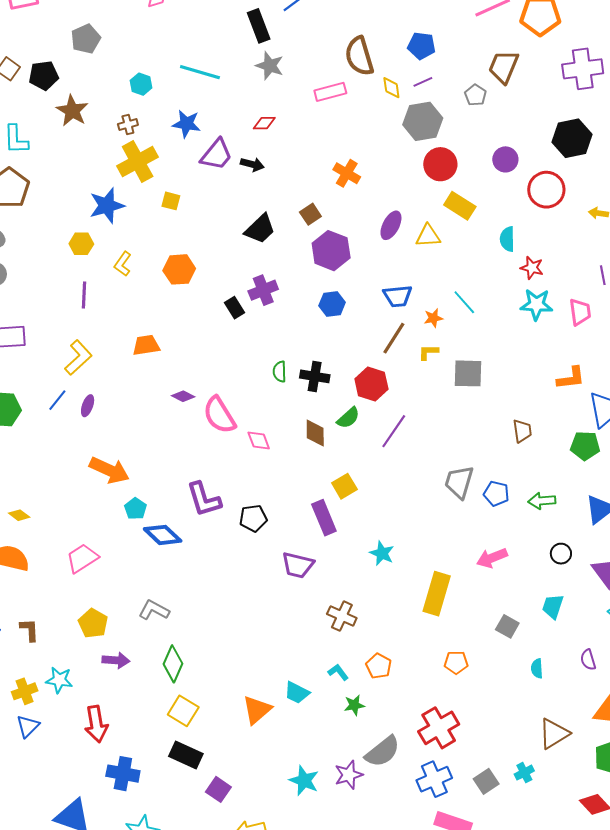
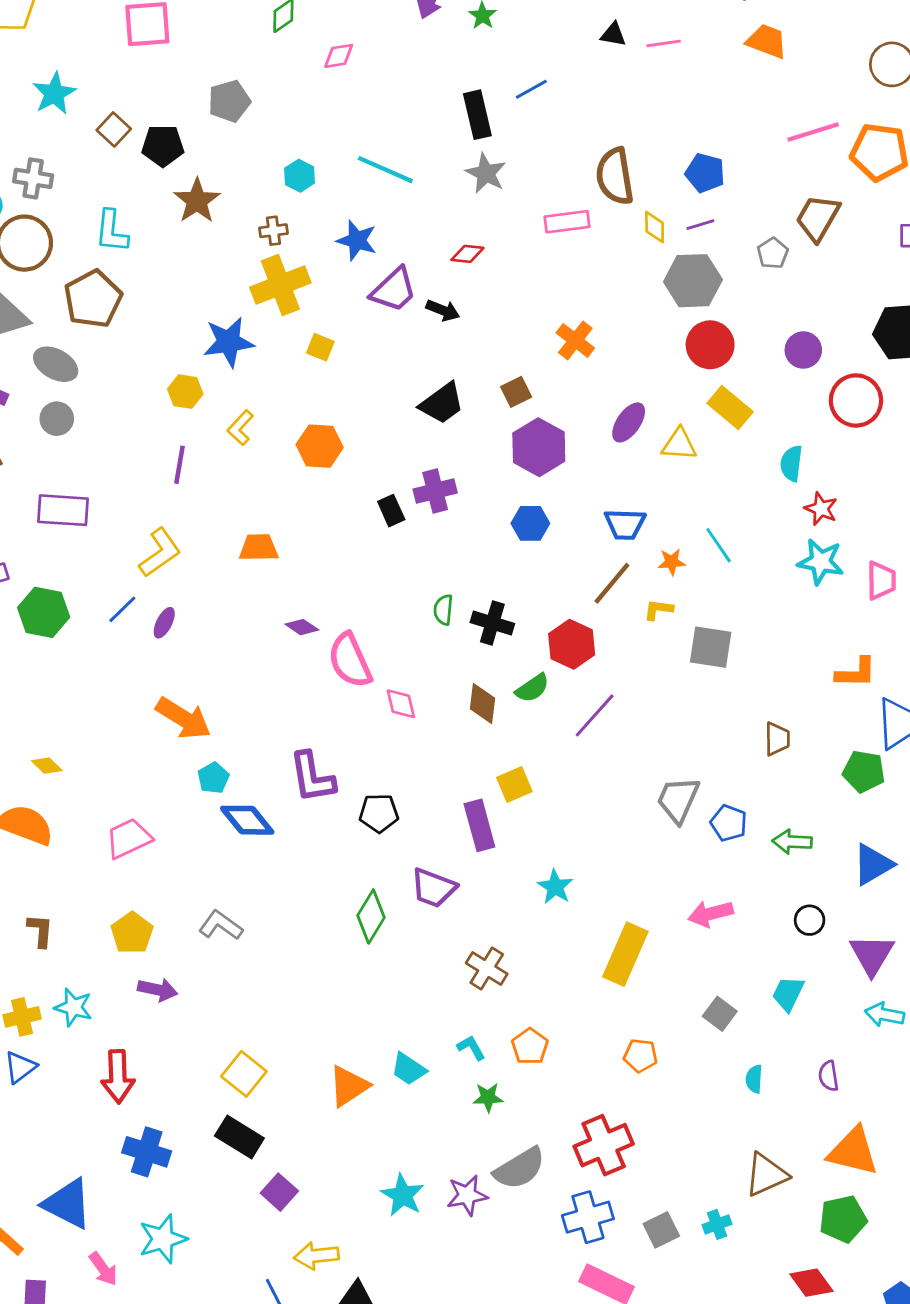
green diamond: (173, 664) -> (371, 916), moved

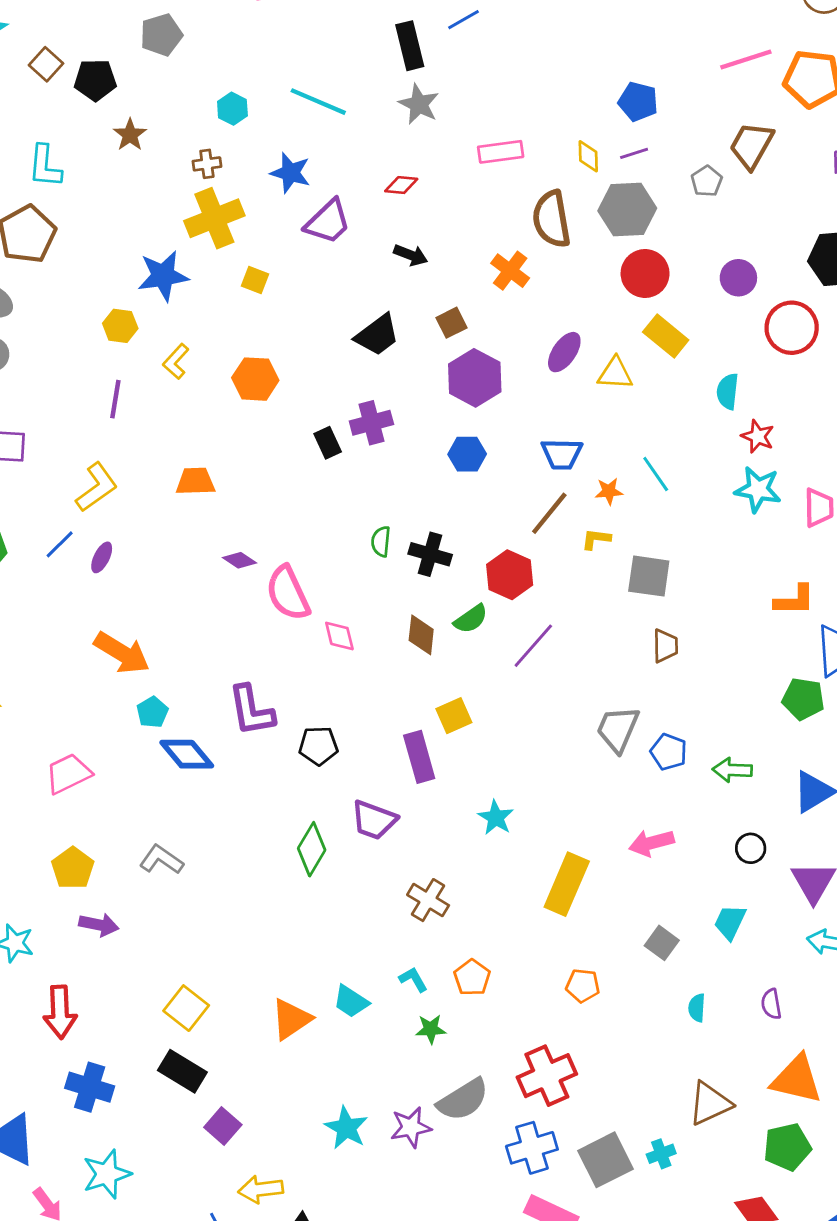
brown semicircle: (615, 176) -> (552, 219), moved
brown star: (197, 201) -> (130, 135), size x0.7
black arrow: (443, 310) -> (411, 255), moved
brown trapezoid: (777, 739) -> (665, 646), moved
gray square: (661, 1230) -> (605, 1160), size x1.5

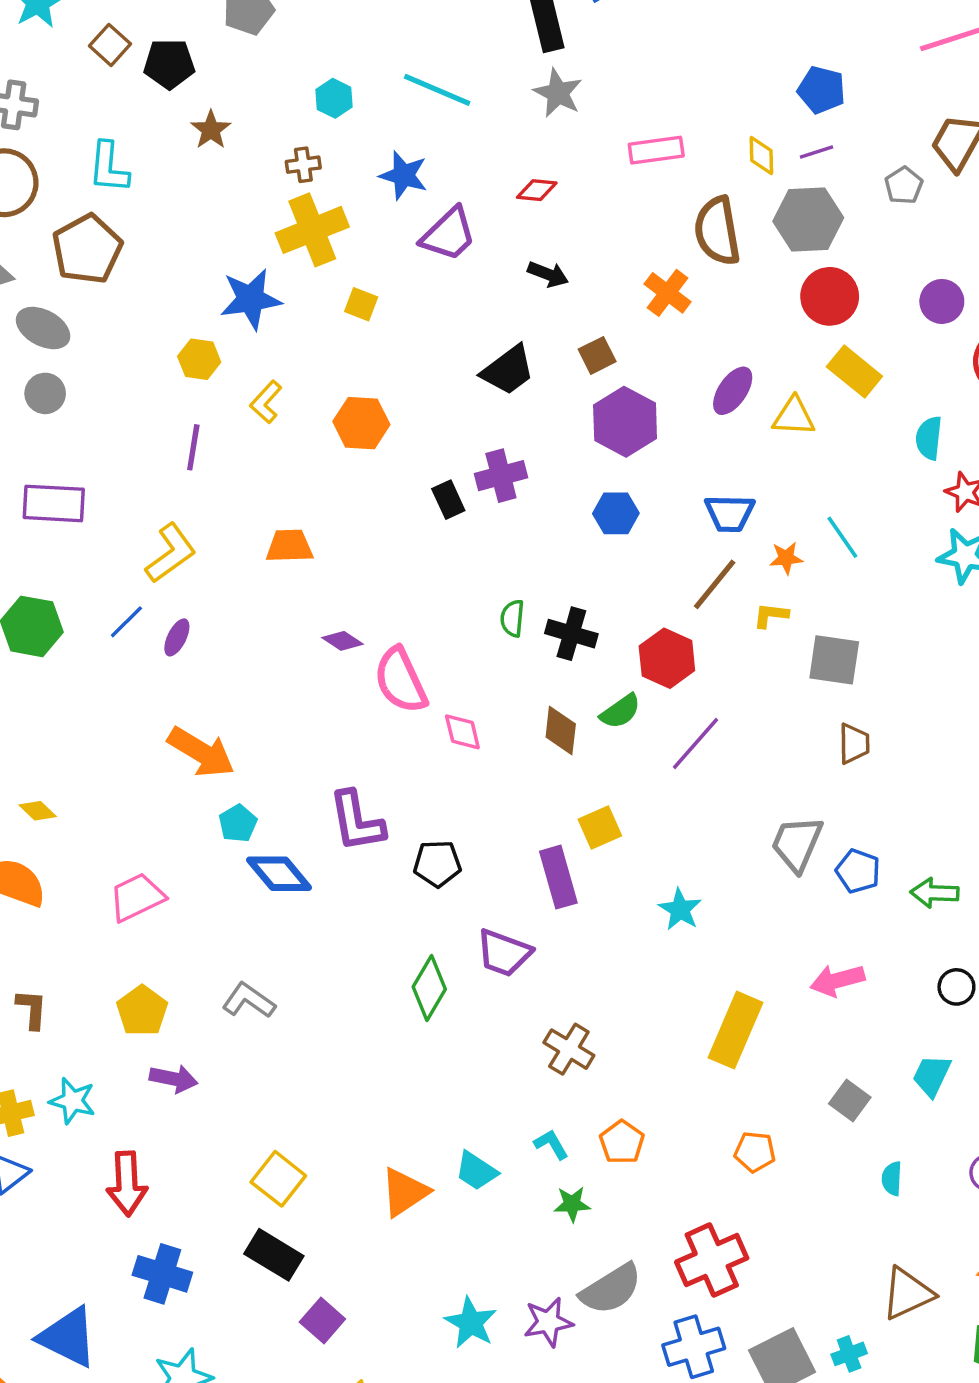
cyan star: (496, 818) -> (680, 909), moved

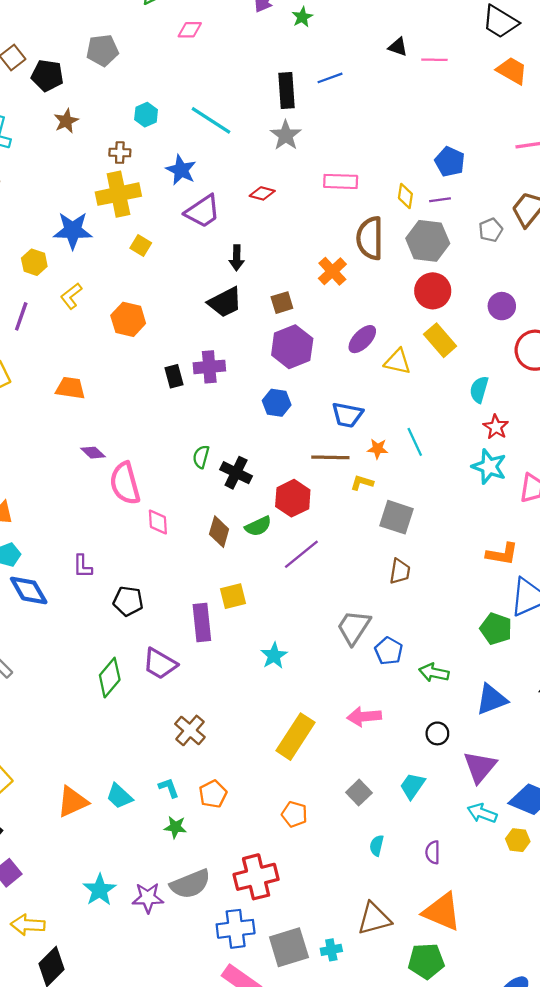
black arrow: (548, 274) -> (237, 258), moved, turned 60
brown line: (715, 584) -> (330, 457), turned 42
purple L-shape: (357, 821) -> (83, 566), size x0.6

